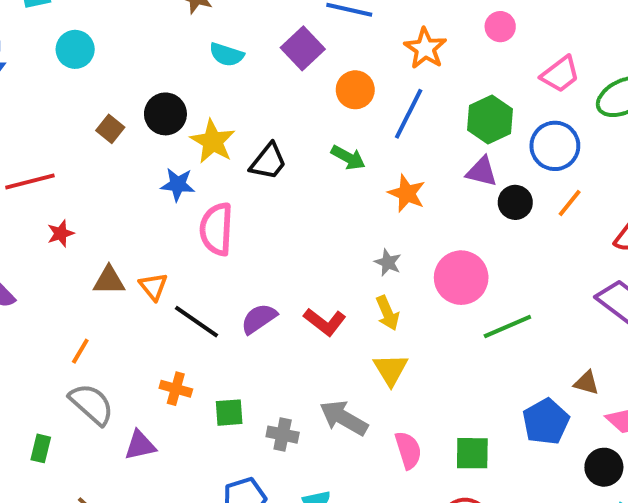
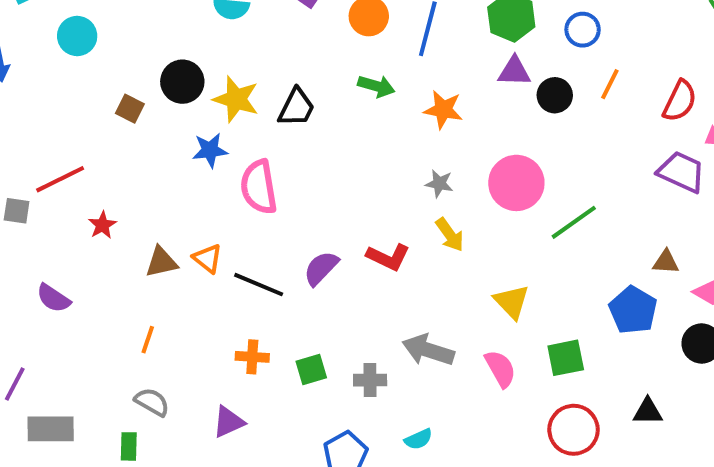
blue circle: (555, 146) -> (583, 30), size x0.7
yellow triangle: (391, 370) -> (512, 302), moved
gray semicircle: (91, 404) -> (152, 402), moved, size x0.7

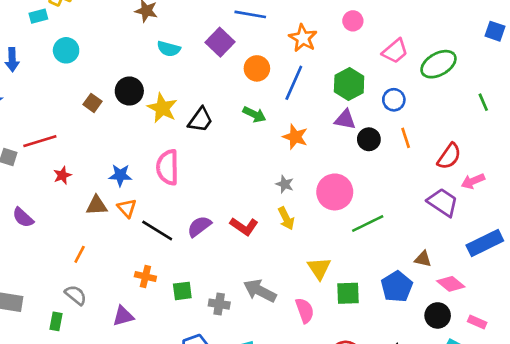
orange line: (610, 84) -> (406, 138), turned -54
blue star: (210, 150) -> (120, 175), moved
green square: (566, 358) -> (348, 293), moved

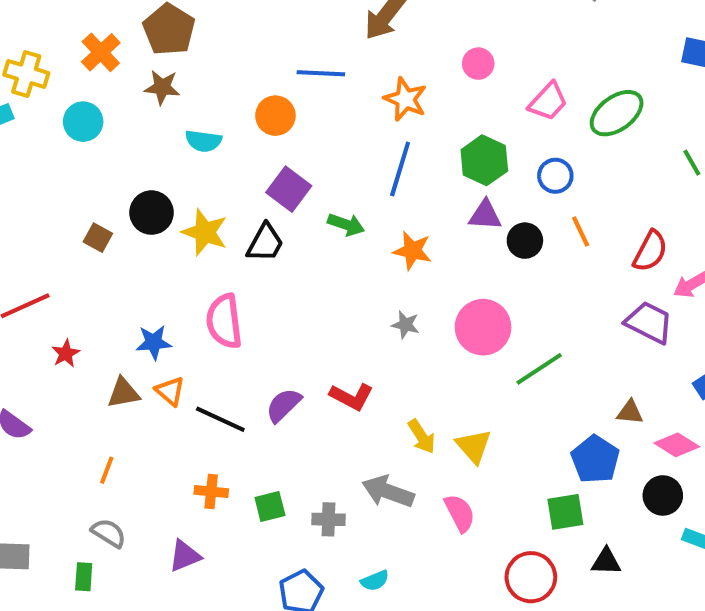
purple square: (220, 42) -> (289, 189), moved
cyan circle: (66, 50) -> (83, 122), moved
orange circle: (257, 68) -> (275, 116), moved
yellow arrow: (286, 218) -> (422, 437), moved
green square: (348, 293) -> (565, 512), moved

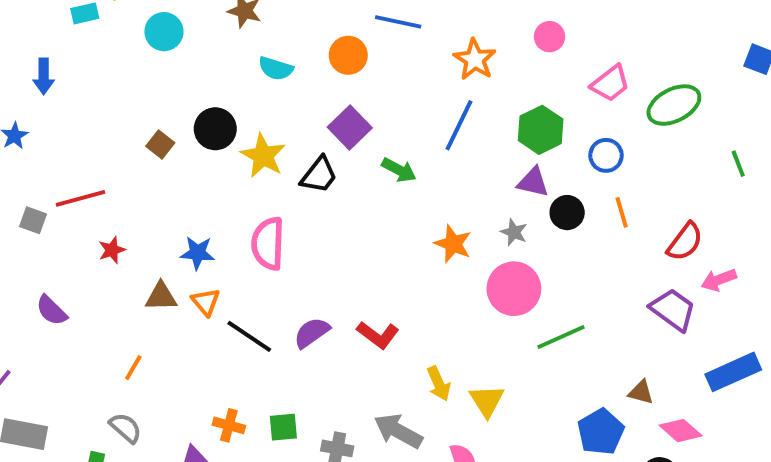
orange star: (412, 251) -> (453, 244), moved
gray star: (405, 325) -> (514, 232), moved
orange cross: (211, 492) -> (229, 425), moved

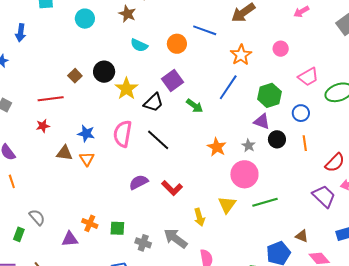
red line: (81, 198) -> (51, 99), moved
black line: (249, 336) -> (158, 140), moved
orange line: (133, 368) -> (12, 181), moved, turned -56
yellow triangle: (487, 401) -> (227, 205), moved

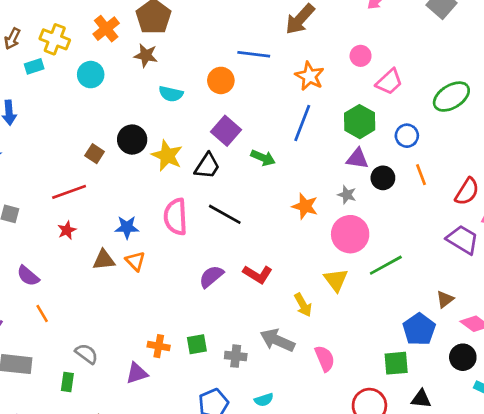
pink trapezoid: (308, 77) -> (389, 82), moved
brown triangle: (302, 236) -> (445, 299), turned -48

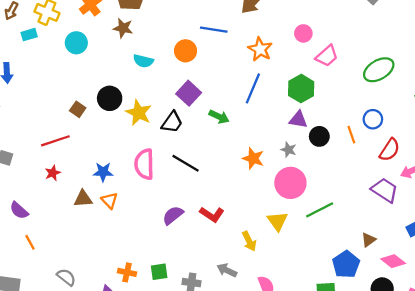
blue circle: (407, 136) -> (373, 119), moved
gray arrow: (277, 340) -> (227, 270), size x0.7

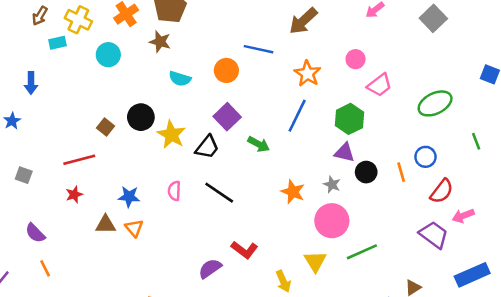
pink semicircle: (144, 164) -> (174, 191), size x0.6
purple semicircle: (173, 215) -> (210, 268), moved

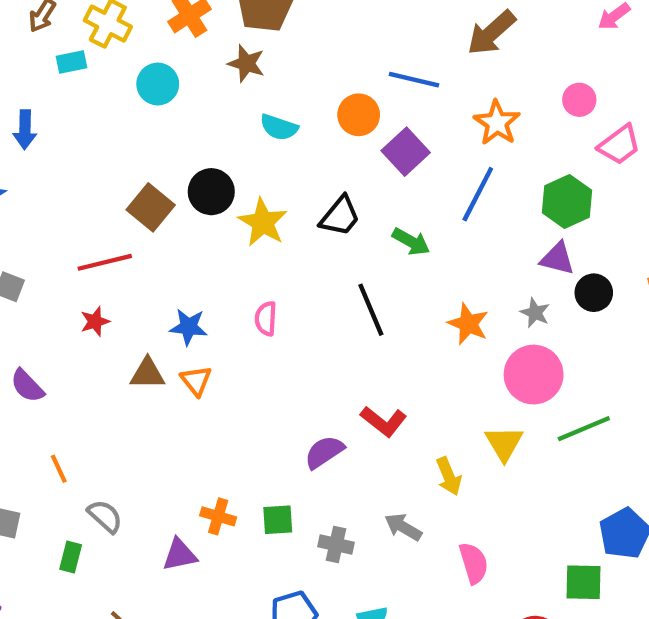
purple square: (227, 117) -> (406, 152), moved
brown square: (106, 127) -> (151, 207), size x1.5
black trapezoid: (207, 147) -> (340, 216), moved
black line: (219, 193) -> (371, 310), moved, turned 32
orange line: (45, 268) -> (59, 469), moved

